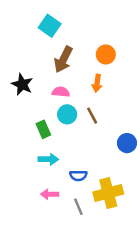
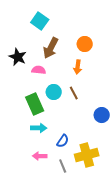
black star: (22, 84) -> (18, 57), moved
pink semicircle: (61, 92) -> (39, 70), moved
green rectangle: (43, 129) -> (35, 104), size x1.5
blue semicircle: (78, 176) -> (63, 141), turned -56

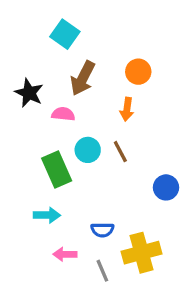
cyan arrow: (39, 128) -> (47, 215), moved
blue semicircle: (63, 141) -> (102, 230), turned 56

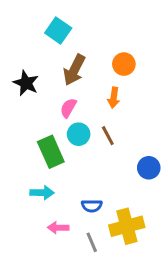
pink semicircle: (63, 114) -> (68, 108), moved, turned -66

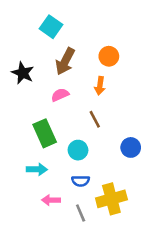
pink semicircle: (68, 108) -> (60, 95), turned 36
cyan circle: (79, 134) -> (78, 150), moved

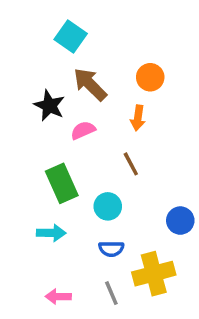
brown arrow: (65, 61) -> (90, 84), turned 108
black star: (23, 73) -> (49, 106), moved
blue circle: (131, 147) -> (180, 221), moved
pink arrow: (51, 200) -> (58, 297), moved

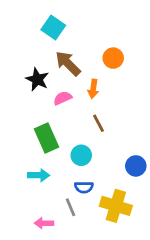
orange arrow: (138, 118) -> (93, 89), moved
yellow cross: (154, 274) -> (116, 206), turned 32
gray line: (111, 293) -> (71, 207), moved

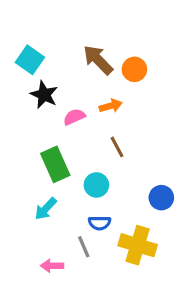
cyan square: (53, 27) -> (30, 60), moved
brown arrow: (68, 63) -> (98, 60), moved
orange arrow: (93, 89) -> (111, 106), turned -114
cyan arrow: (39, 175) -> (46, 209), turned 132

